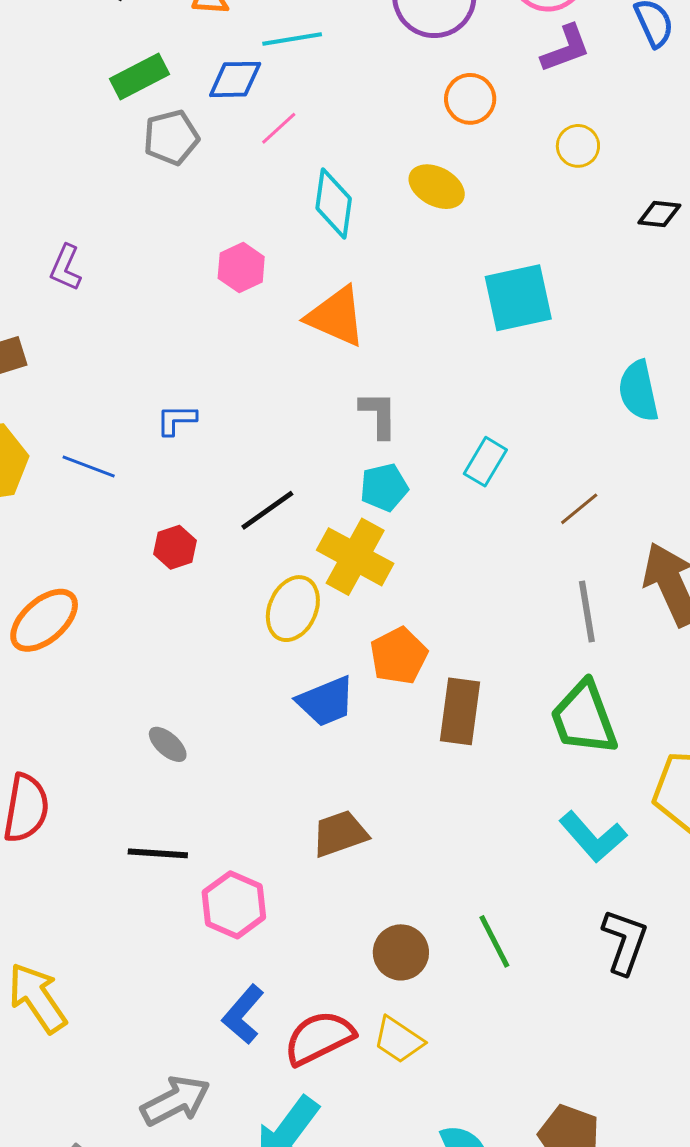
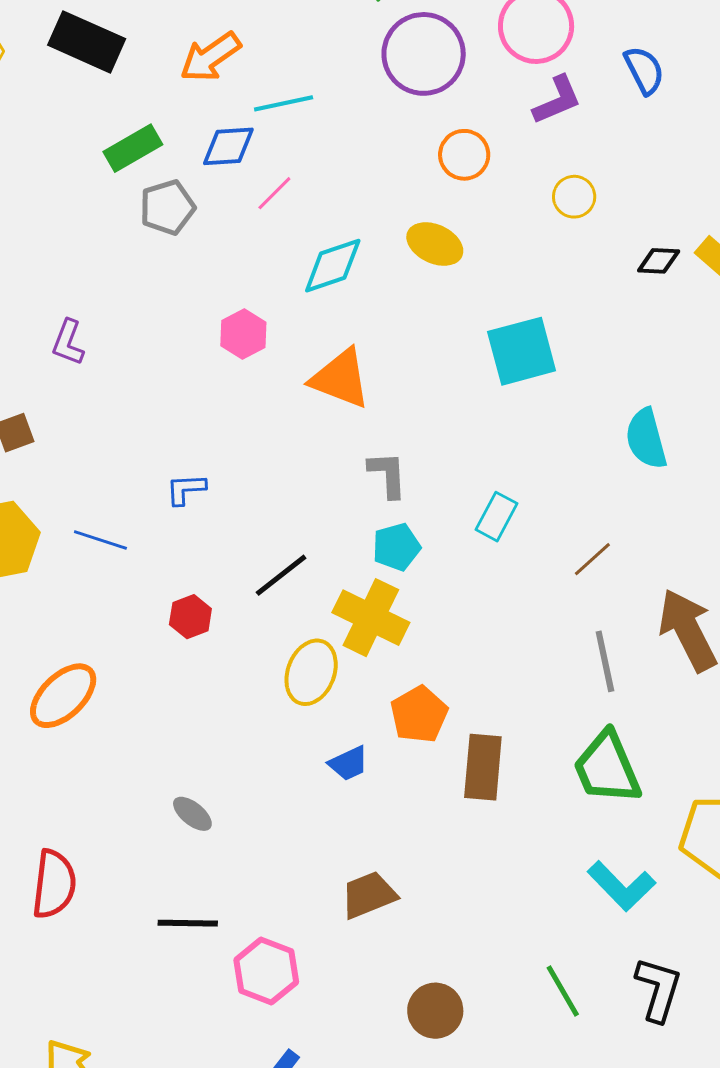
cyan diamond: (334, 203) -> (333, 266), turned 66
blue trapezoid: (326, 701) -> (348, 763), size x0.7
green line: (494, 941) -> (563, 991), moved

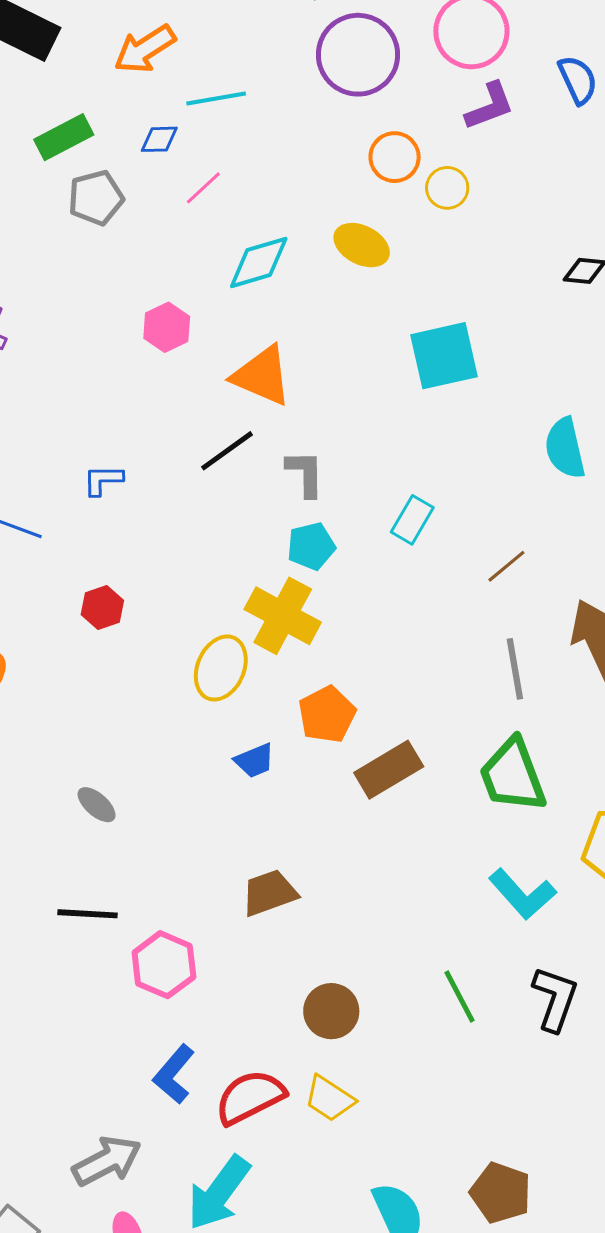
blue diamond: (228, 146) -> (159, 139), size x0.7
yellow circle: (574, 197) -> (447, 188), moved
black line: (281, 575) -> (227, 451), moved
brown rectangle: (483, 767) -> (389, 770), turned 52

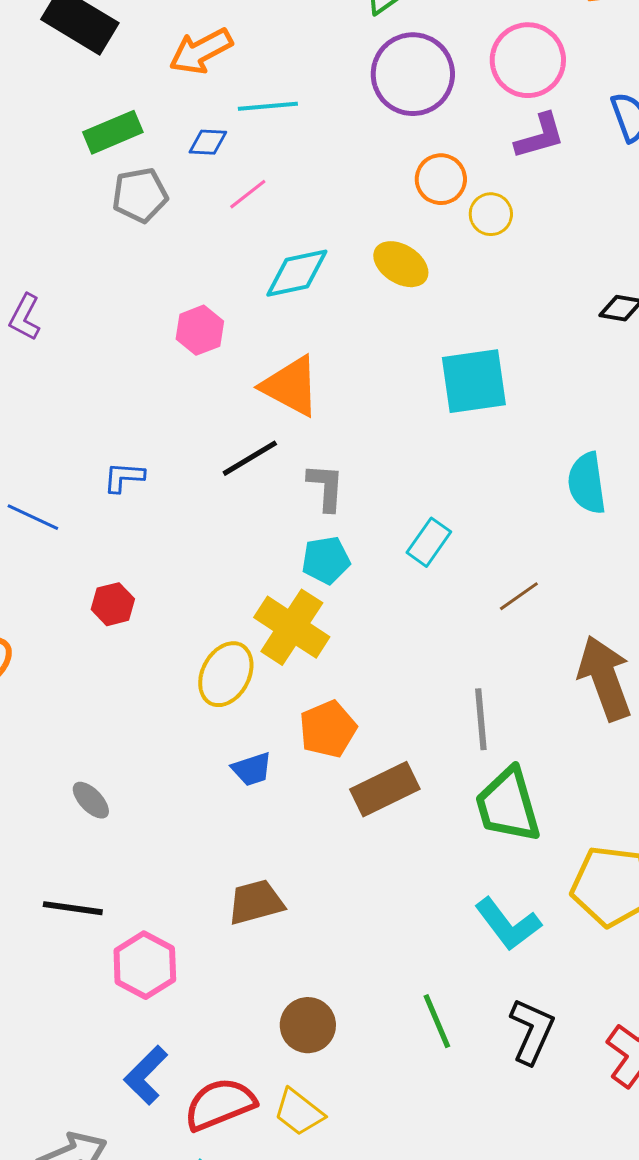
gray line: (515, 669) -> (481, 719), moved

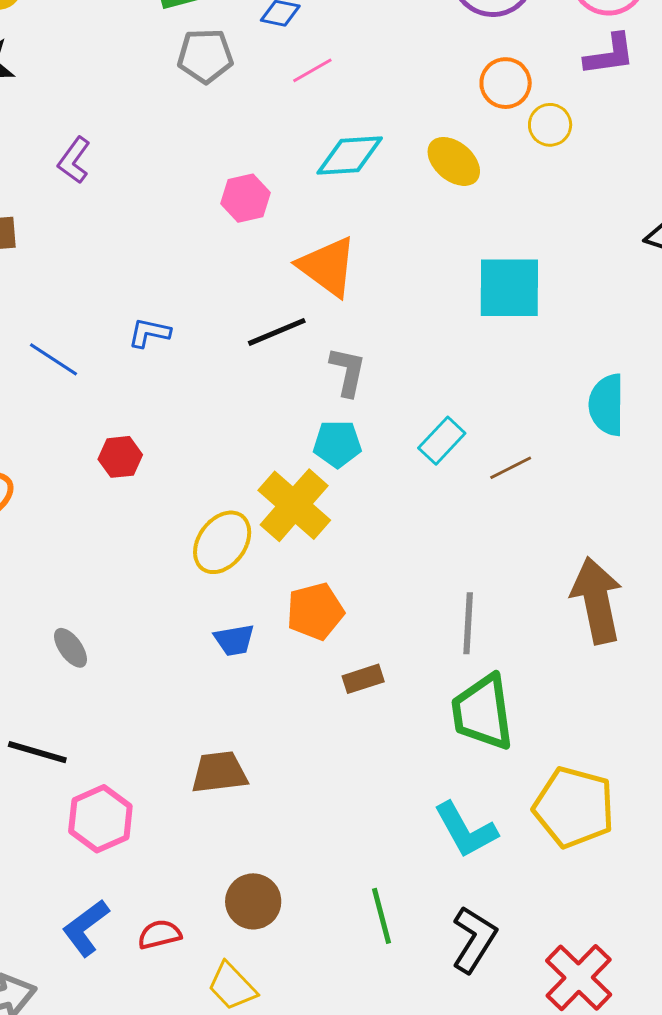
brown line: (519, 596) -> (511, 468), moved
brown rectangle: (385, 789) -> (363, 679), size x0.6
red semicircle: (220, 1104) -> (160, 934), moved, size x0.6

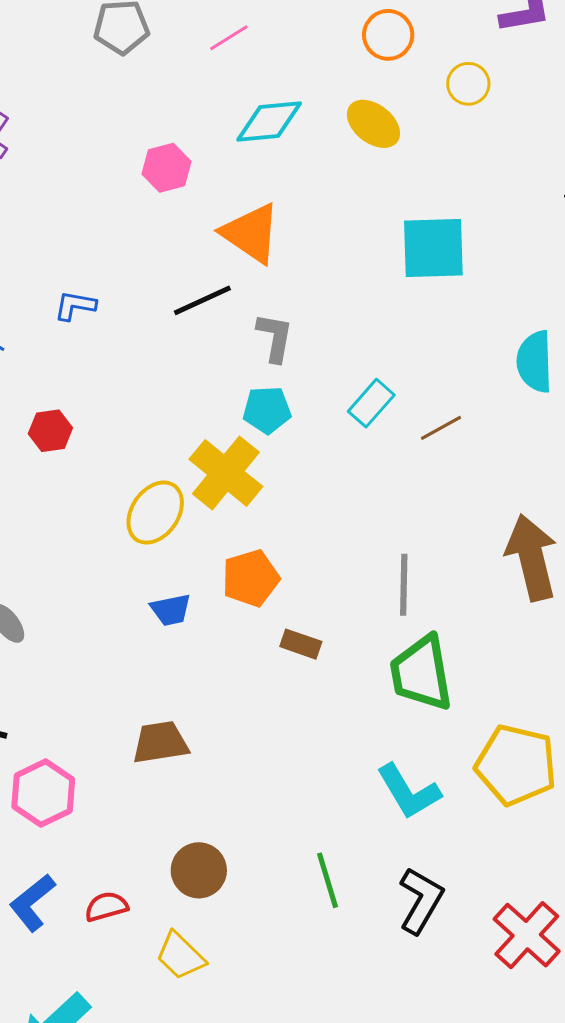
orange circle: (506, 83) -> (388, 35), moved
brown rectangle: (363, 679) -> (301, 644), turned 39

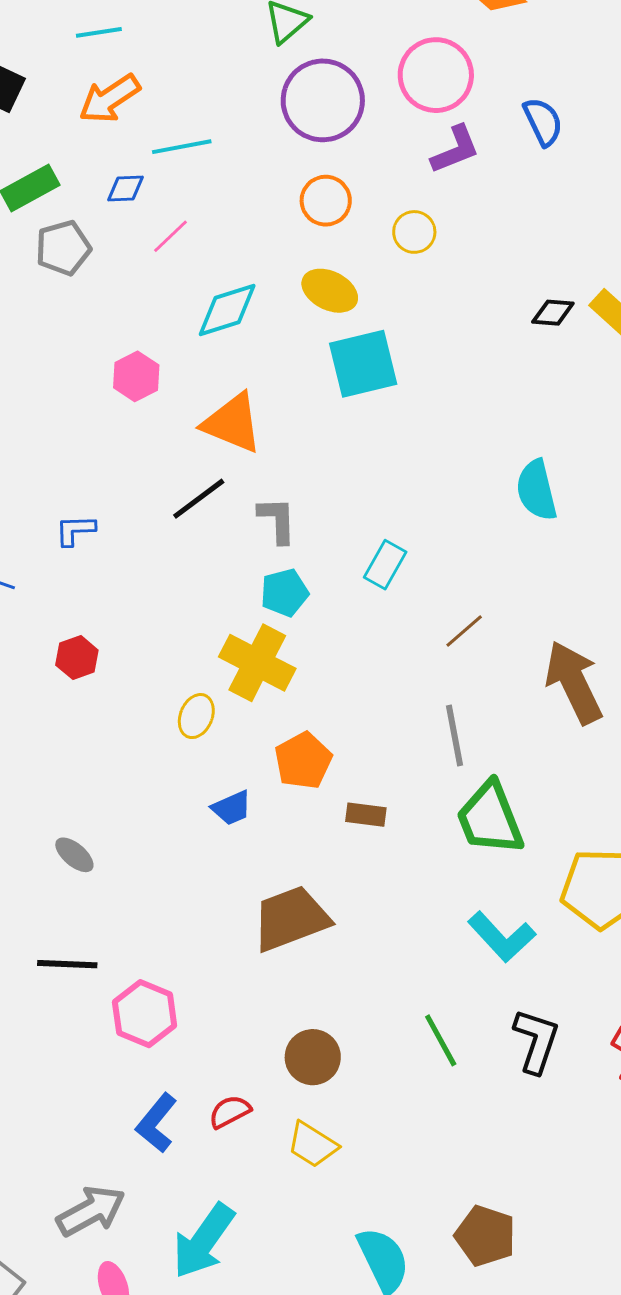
cyan square: (433, 248) -> (363, 364), moved
brown line: (441, 428) -> (464, 631), moved
yellow ellipse: (155, 513) -> (196, 716), size x0.7
brown trapezoid: (160, 742) -> (291, 919), moved, size x1.4

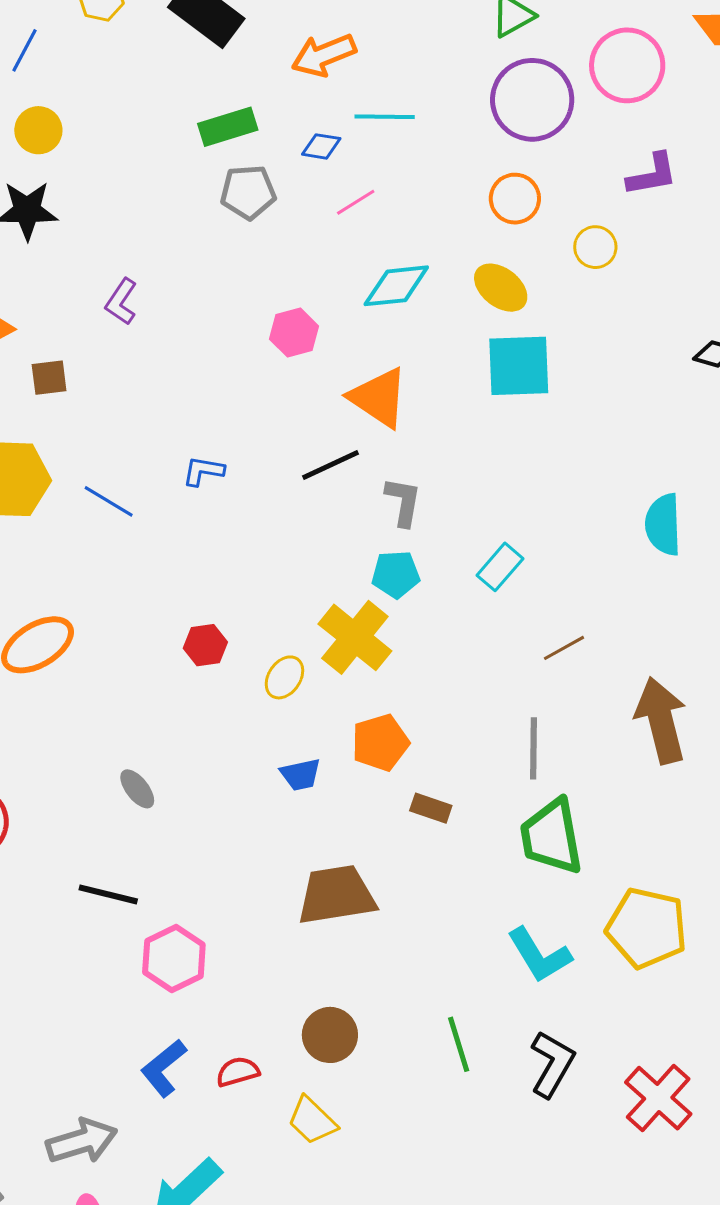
pink circle: (436, 75) -> (627, 65), moved
red hexagon: (77, 658) -> (205, 645), moved

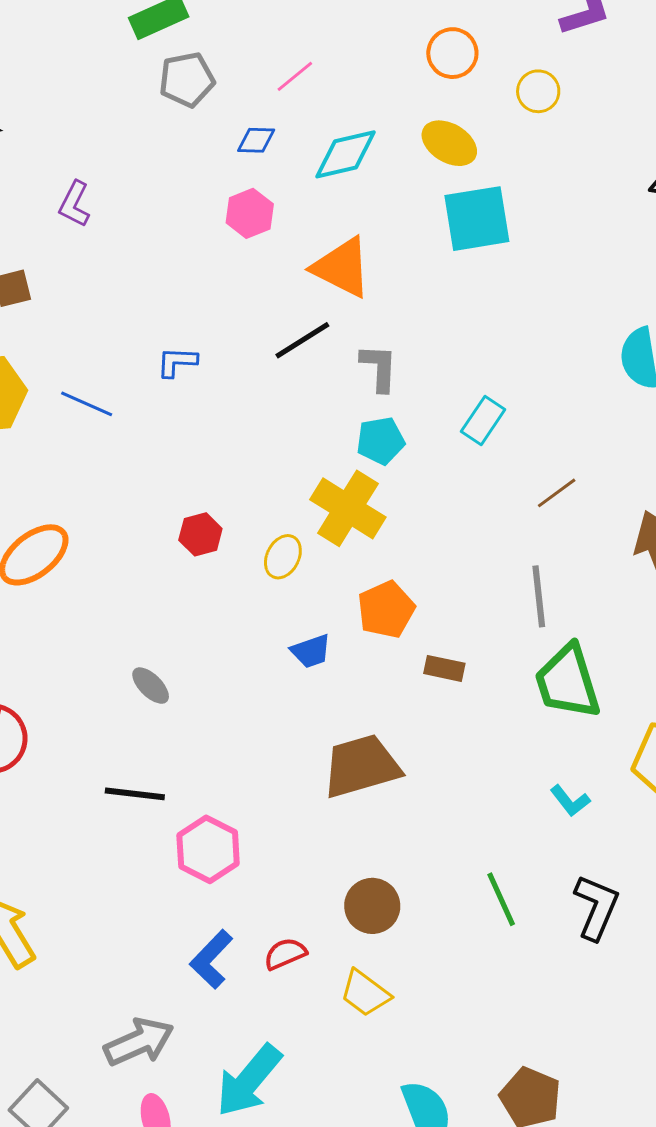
blue diamond: (321, 146) -> (256, 140), moved
cyan L-shape: (539, 955) -> (570, 801), size x0.6

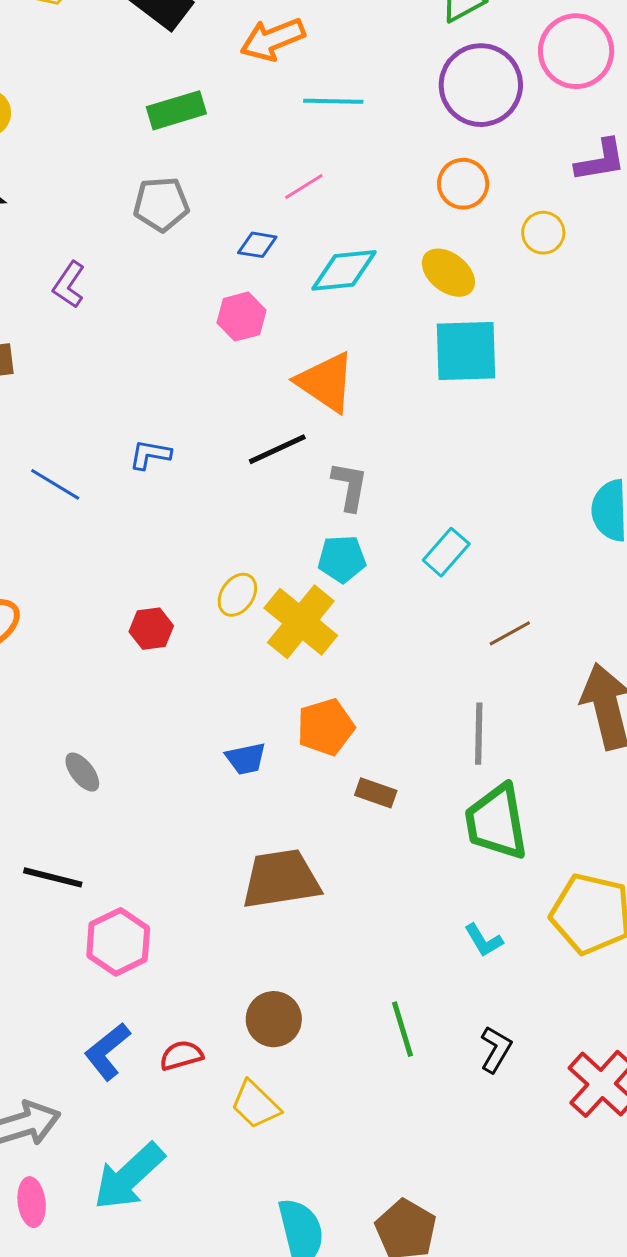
gray pentagon: (187, 80) -> (161, 204), moved
yellow ellipse: (283, 557) -> (237, 595), moved
black L-shape: (596, 907) -> (496, 1049), size x0.7

